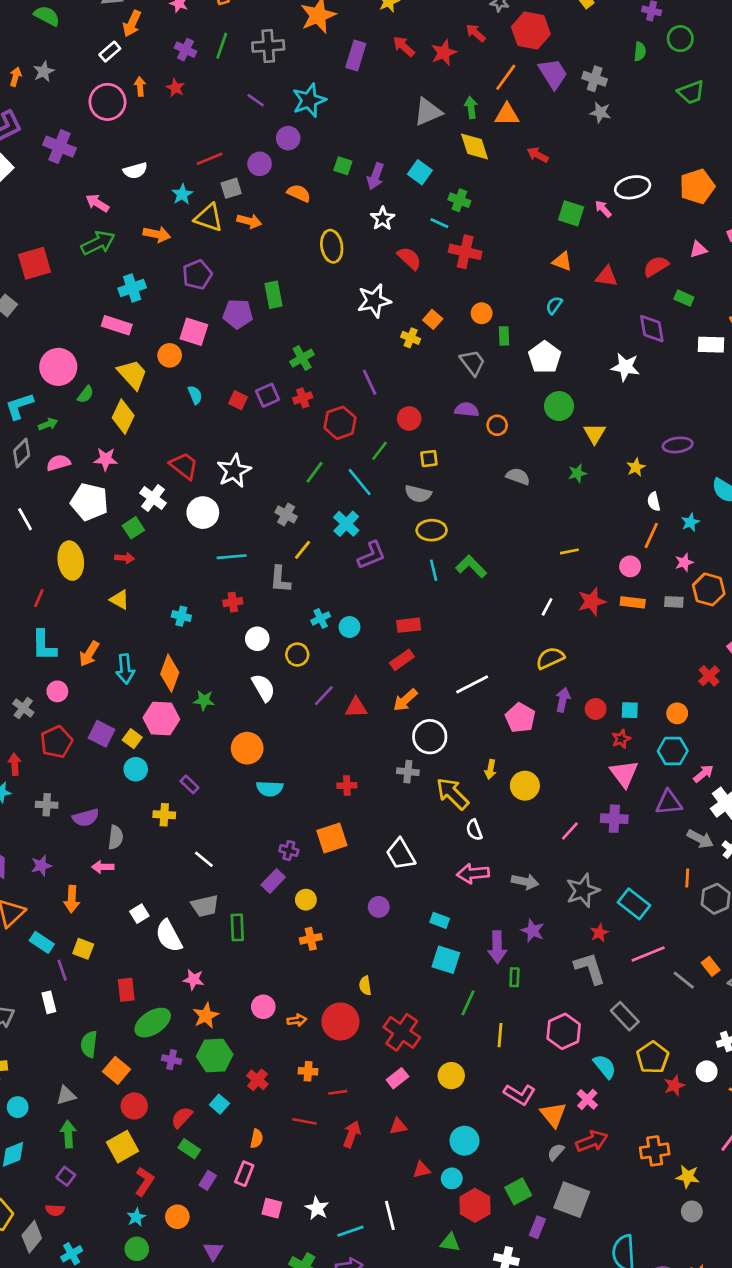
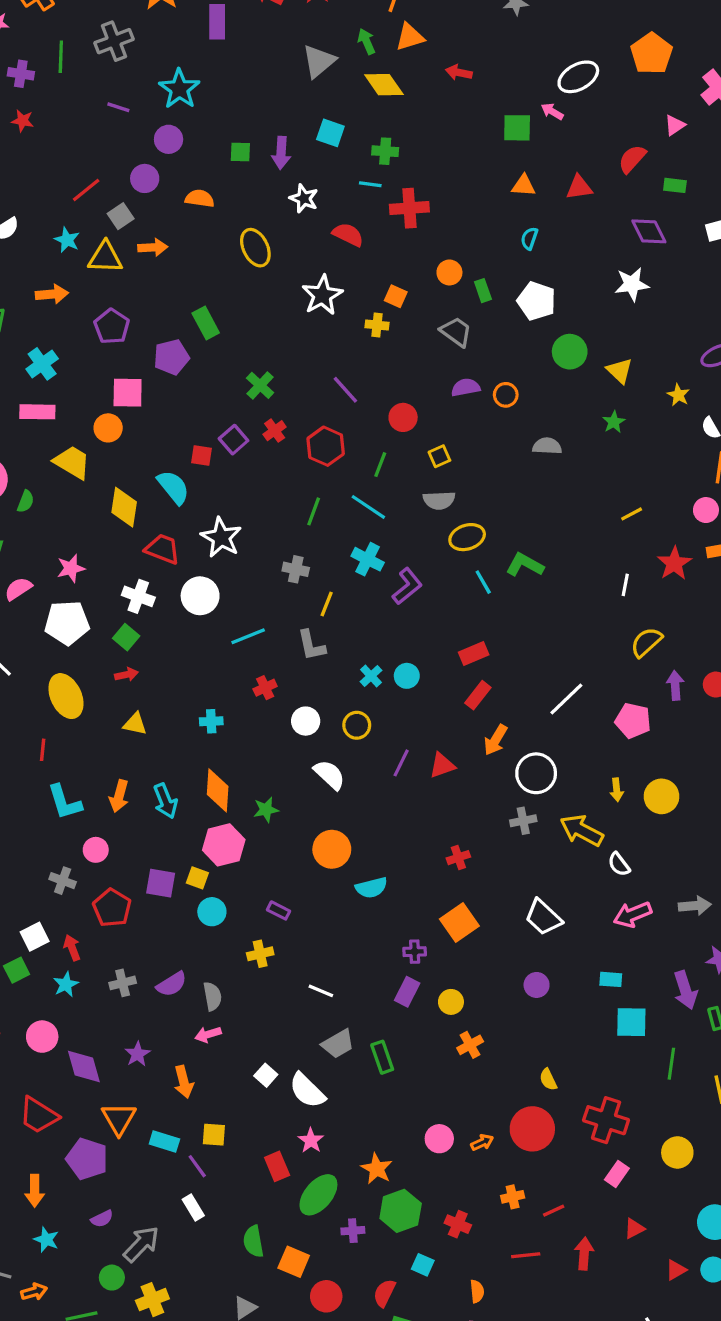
cyan semicircle: (195, 395) -> (173, 487), moved, size x1.6
yellow diamond: (123, 417) -> (124, 507), moved
pink star: (194, 980) -> (311, 1140), moved, turned -30

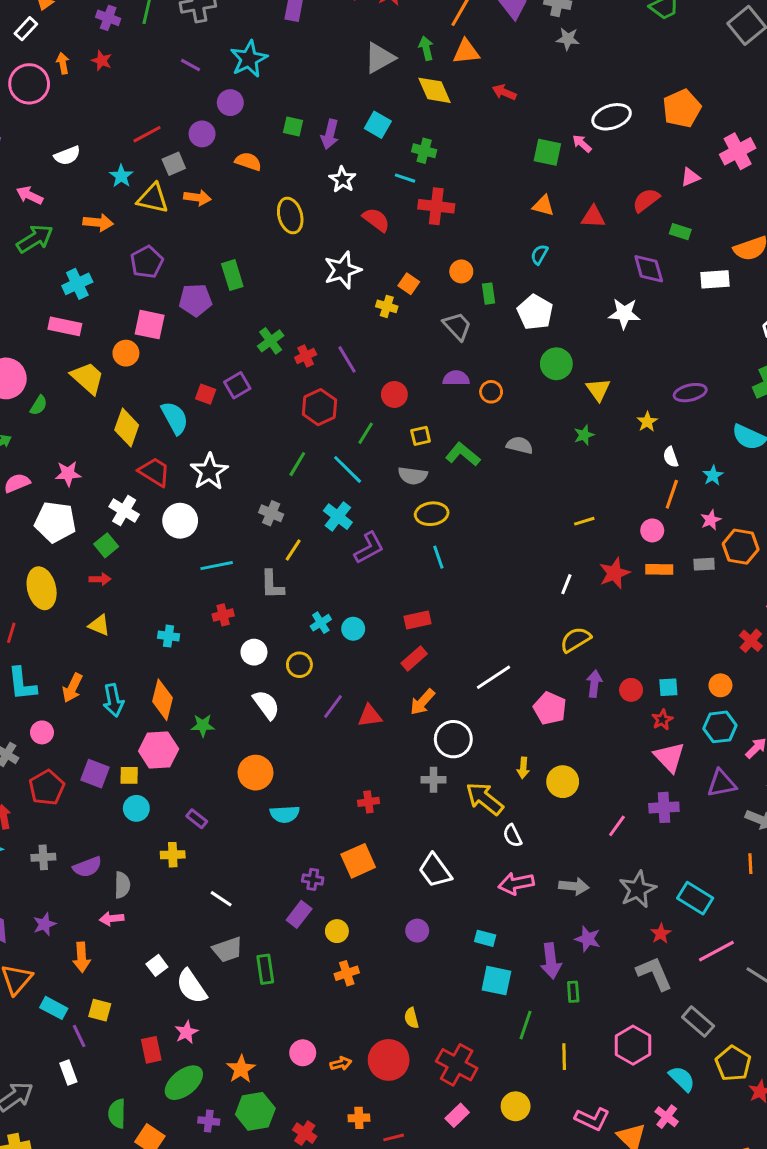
red cross: (275, 431) -> (306, 356), moved
green L-shape: (525, 565) -> (463, 454), moved
yellow square: (197, 878) -> (129, 775), turned -30

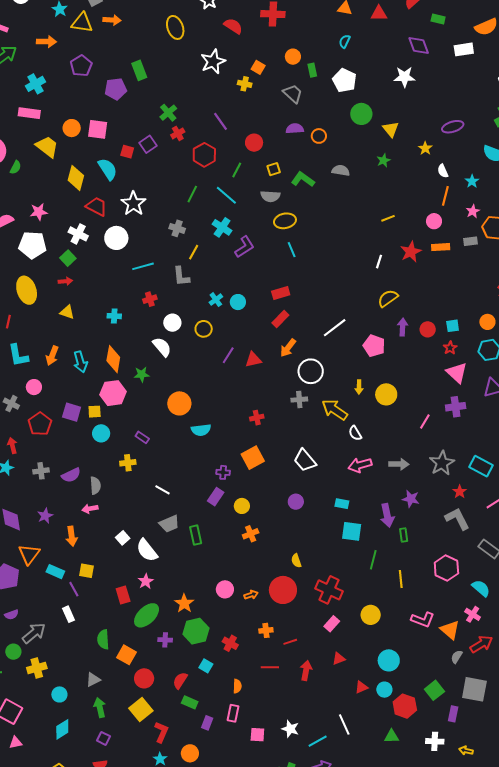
pink square: (150, 325) -> (98, 129), moved
red cross: (306, 356) -> (178, 133), moved
white semicircle: (266, 705) -> (162, 347), moved

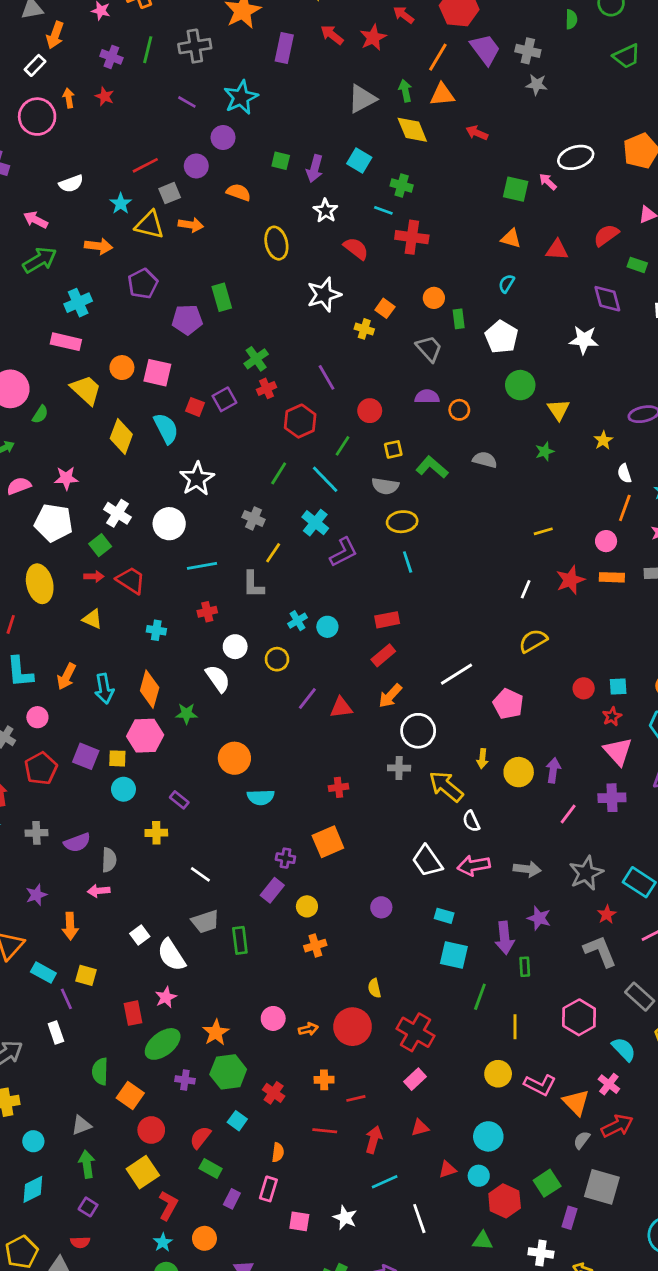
red trapezoid: (97, 206) -> (131, 580), moved
purple arrow: (403, 327) -> (553, 770), moved
white trapezoid: (305, 460) -> (427, 861), moved
yellow circle: (371, 615) -> (498, 1074), moved
cyan line: (318, 741) -> (385, 1182), moved

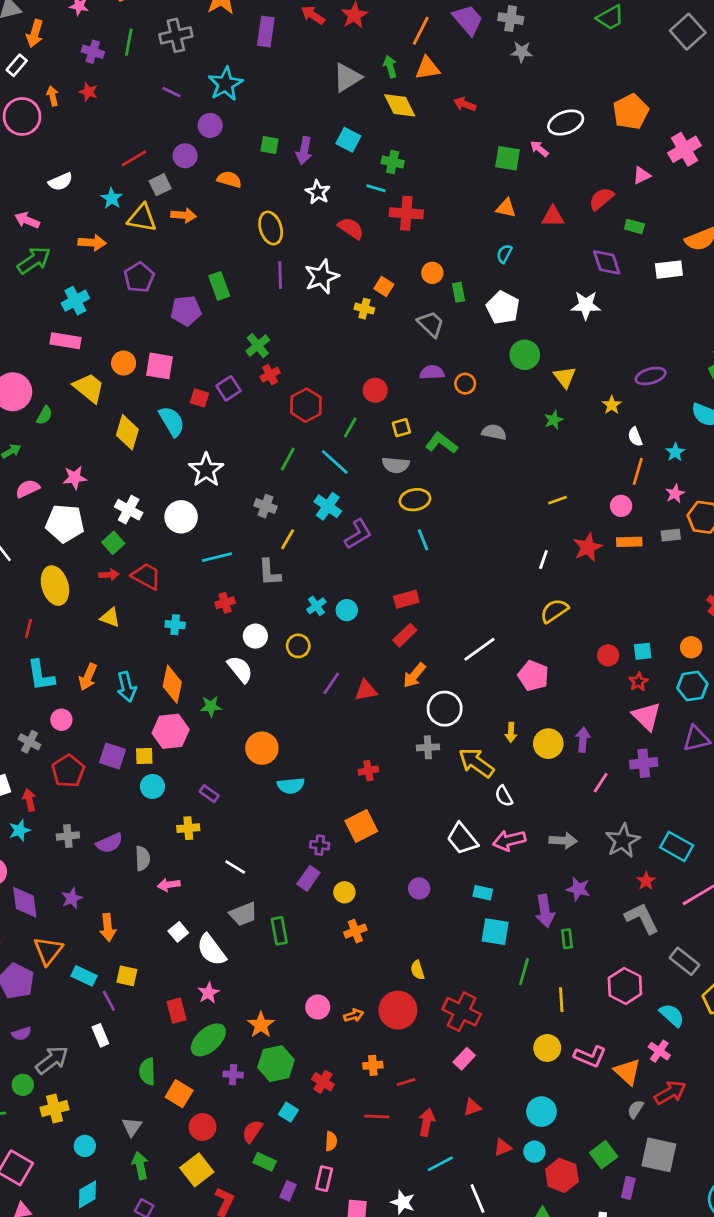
purple line: (327, 377) -> (280, 275), moved, turned 32
pink arrow: (99, 891) -> (169, 885), moved
gray triangle: (81, 1125) -> (132, 1127), turned -30

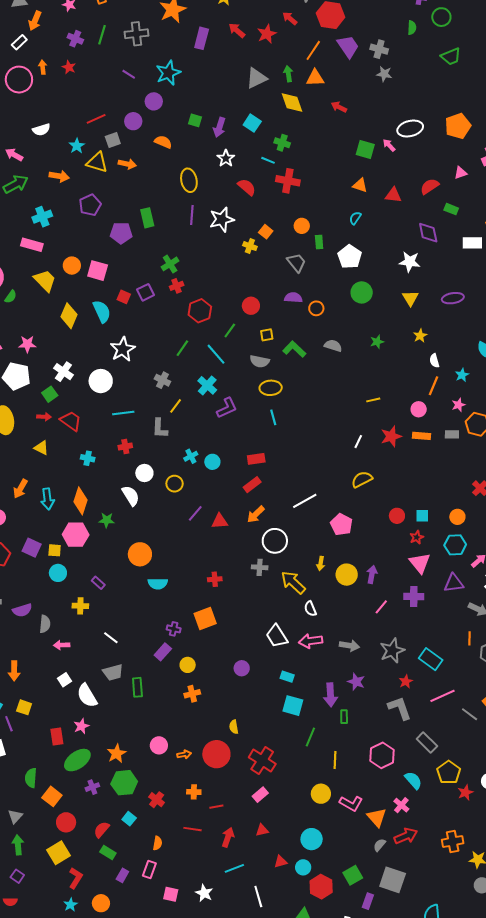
purple ellipse: (651, 376) -> (453, 298), moved
yellow triangle: (565, 377) -> (410, 298), moved
purple cross: (233, 1075) -> (92, 787), turned -32

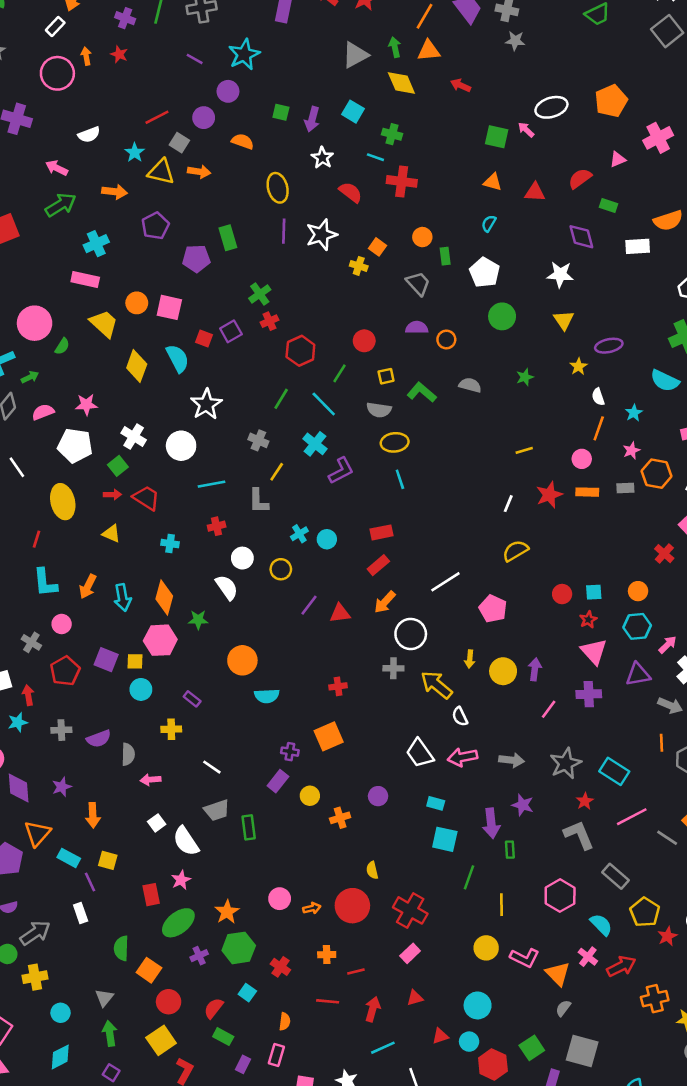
gray square: (113, 140) -> (179, 143), turned -35
purple ellipse: (453, 298) -> (609, 346), moved
orange cross: (192, 694) -> (340, 818), moved
red arrow: (406, 836) -> (621, 966), moved

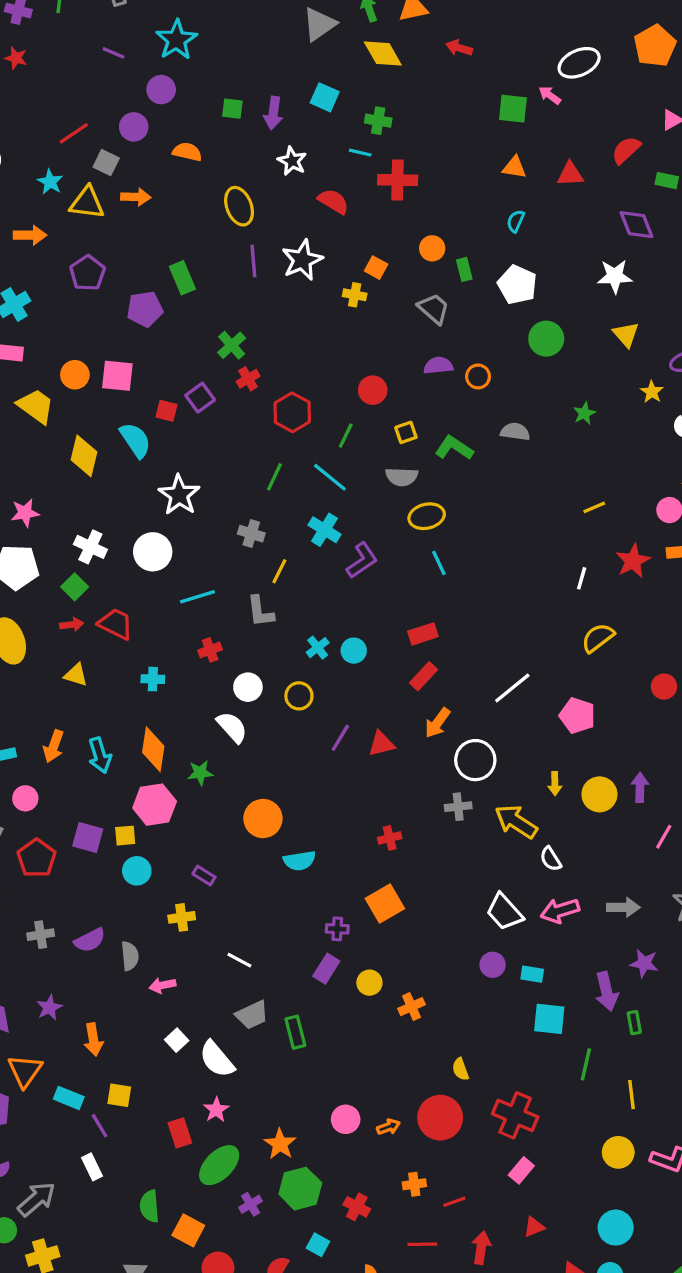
purple circle: (378, 796) -> (493, 965), moved

